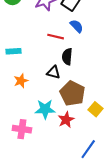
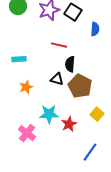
blue semicircle: (77, 26) -> (95, 29), moved, turned 48
brown pentagon: (72, 93) -> (80, 86), moved
pink cross: (22, 129) -> (27, 133), turned 30

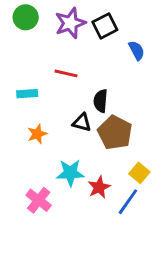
black square: (73, 12) -> (105, 26), turned 30
blue semicircle: (95, 29) -> (137, 50), turned -32
red line: (59, 45) -> (66, 73), moved
blue line: (90, 152) -> (128, 202), moved

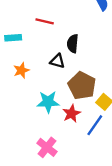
brown pentagon: (115, 133) -> (82, 86), moved
pink cross: (39, 200) -> (47, 147), moved

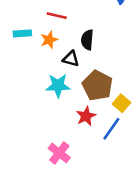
orange star: (21, 70) -> (49, 40), moved
cyan star: (48, 102) -> (58, 86), moved

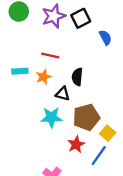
brown pentagon: (97, 86) -> (86, 117), turned 30

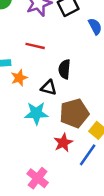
orange star: (44, 77) -> (19, 78), moved

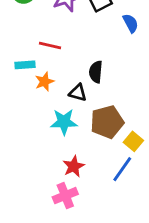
red line: (35, 46) -> (50, 45), moved
red star: (63, 143) -> (74, 166), moved
pink cross: (38, 178) -> (65, 196), turned 30

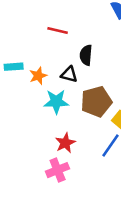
red line: (50, 45) -> (58, 31), moved
cyan rectangle: (25, 65) -> (14, 67), moved
orange star: (44, 82) -> (38, 76), moved

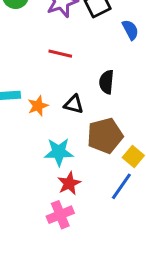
black semicircle: (86, 55) -> (106, 82), moved
cyan star: (56, 102) -> (59, 152), moved

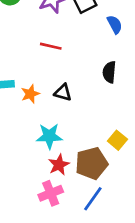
black semicircle: (106, 82) -> (109, 72), moved
brown pentagon: (105, 136) -> (92, 163), moved
blue line: (121, 186) -> (93, 199), moved

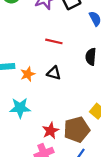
red line: (51, 46) -> (54, 41), moved
cyan star: (49, 136) -> (20, 108), moved

